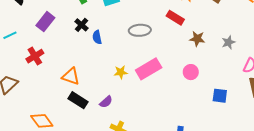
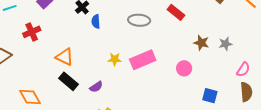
brown star: (197, 39) -> (201, 43), moved

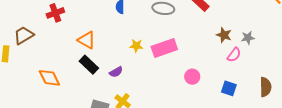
pink circle: (184, 68) -> (192, 77), moved
pink semicircle: (243, 69) -> (234, 55), moved

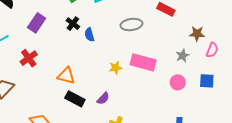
gray star: (248, 38) -> (183, 56), moved
pink rectangle: (164, 48) -> (143, 62), turned 50
blue square: (229, 88) -> (207, 81), moved

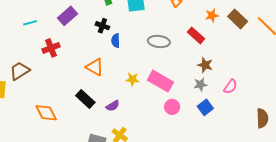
black cross: (73, 24) -> (102, 26), turned -32
brown star: (197, 34) -> (205, 65), moved
orange triangle: (66, 76) -> (95, 67), moved
blue square: (207, 81) -> (205, 107), moved, turned 35
pink circle: (178, 82) -> (172, 107), moved

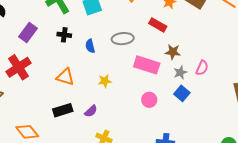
blue semicircle: (116, 41) -> (90, 46), moved
red cross: (51, 48) -> (19, 67), size x1.4
pink rectangle: (160, 81) -> (147, 65), moved
gray star: (200, 85) -> (180, 72), moved
black rectangle: (85, 99) -> (63, 110), turned -48

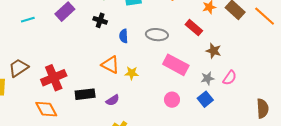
brown star: (173, 52) -> (214, 51), moved
red cross: (19, 67) -> (54, 78), moved
orange triangle: (65, 77) -> (110, 65), moved

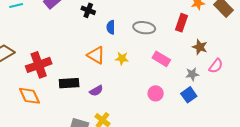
red rectangle: (194, 28) -> (181, 23), turned 66
pink rectangle: (176, 65) -> (161, 59), size x0.7
yellow star: (132, 73) -> (122, 58), moved
pink semicircle: (230, 78) -> (216, 66), moved

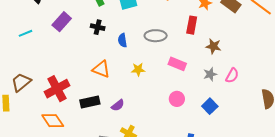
orange triangle: (96, 55) -> (101, 69), moved
pink semicircle: (216, 66) -> (232, 75), moved
blue square: (189, 95) -> (210, 106), moved

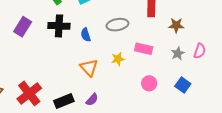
black cross: (98, 27) -> (59, 26), size x1.5
orange triangle: (101, 69) -> (89, 68), moved, turned 36
yellow star: (138, 69) -> (118, 59), moved

